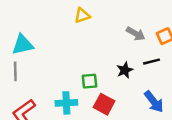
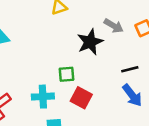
black line: (151, 62) -> (130, 69), moved
black star: (125, 70) -> (90, 42), moved, size x1.5

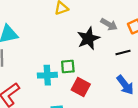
black line: (130, 69) -> (123, 52), moved
cyan cross: (43, 97) -> (47, 75), moved

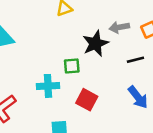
gray arrow: (109, 24) -> (119, 27), turned 140
green square: (68, 67) -> (72, 66), moved

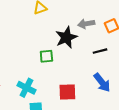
cyan cross: (48, 86) -> (26, 88), moved, turned 30
red square: (87, 100) -> (67, 92), moved, turned -30

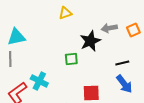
black line: (100, 51) -> (122, 63), moved
cyan cross: (26, 88) -> (39, 81), moved

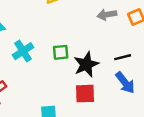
black star: (90, 41) -> (86, 64), moved
cyan cross: (39, 81) -> (23, 51), moved, turned 30

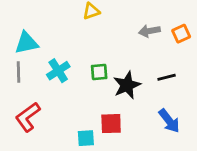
blue arrow: (125, 83) -> (169, 121), moved
red square: (85, 94) -> (111, 124), moved

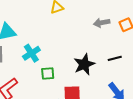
green square: (99, 72) -> (48, 74), moved

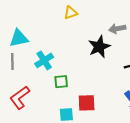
black star: (84, 64) -> (99, 47), moved

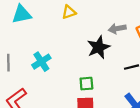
cyan triangle: (19, 38) -> (22, 14), moved
green square: (61, 82) -> (86, 84), moved

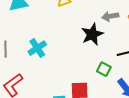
green square: (86, 84) -> (104, 69), moved, turned 32

